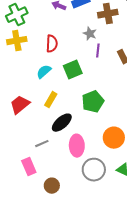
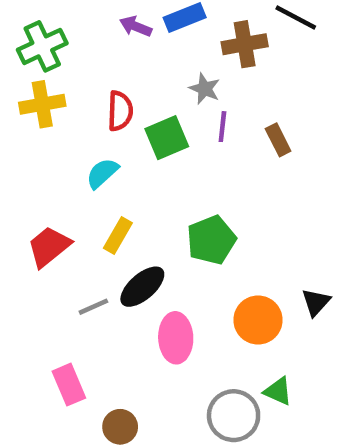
green square: (73, 70) -> (167, 138), moved
gray line: (42, 144) -> (93, 307), moved
gray circle: (94, 170) -> (234, 416), moved

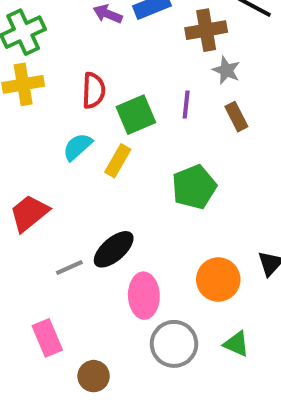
gray star: (205, 89) -> (226, 70), moved
yellow rectangle: (118, 235) -> (118, 161), moved
green pentagon: (211, 240) -> (194, 187), moved
gray circle: (234, 416) -> (174, 344), moved

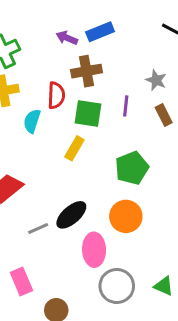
brown cross: (206, 30) -> (86, 71), moved
green square: (136, 115) -> (88, 113), turned 32
cyan semicircle: (77, 147) -> (32, 121), moved, turned -30
orange circle: (218, 280) -> (126, 216), moved

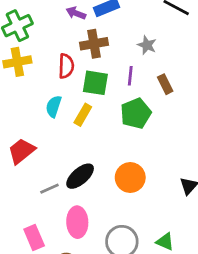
gray star: (156, 80) -> (147, 45), moved
cyan semicircle: (32, 121) -> (54, 106), moved
green pentagon: (132, 168) -> (136, 113), moved
pink ellipse: (94, 250) -> (77, 222), moved

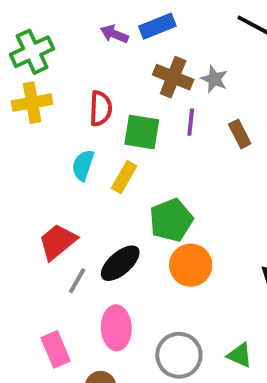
brown cross: (94, 44) -> (173, 77), moved, turned 32
green pentagon: (136, 113) -> (171, 220), moved
red trapezoid: (22, 151) -> (57, 242), moved
gray line: (49, 189) -> (77, 281), turned -36

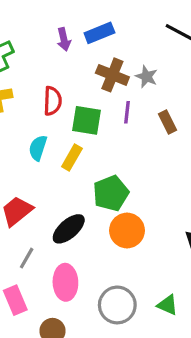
purple arrow: (114, 34) -> (64, 39), turned -125
gray line: (77, 281) -> (27, 258), moved

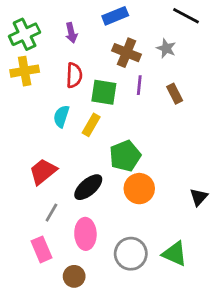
purple arrow: (64, 39) -> (71, 33), moved
gray star: (146, 77) -> (166, 48), moved
green triangle: (167, 305) -> (175, 254), size x1.4

